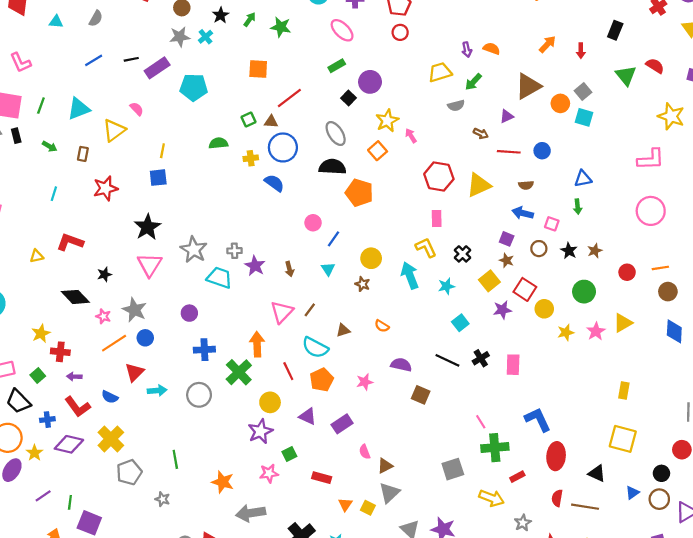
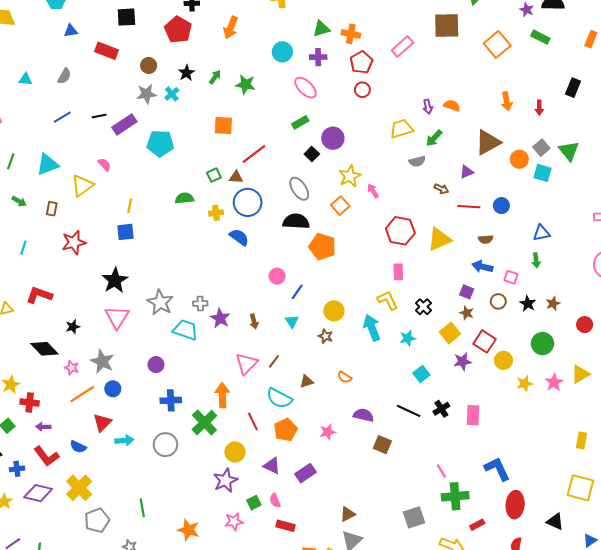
orange arrow: (547, 44) -> (507, 101), turned 126
green triangle: (626, 75) -> (569, 151), moved
pink semicircle: (365, 452) -> (275, 500), moved

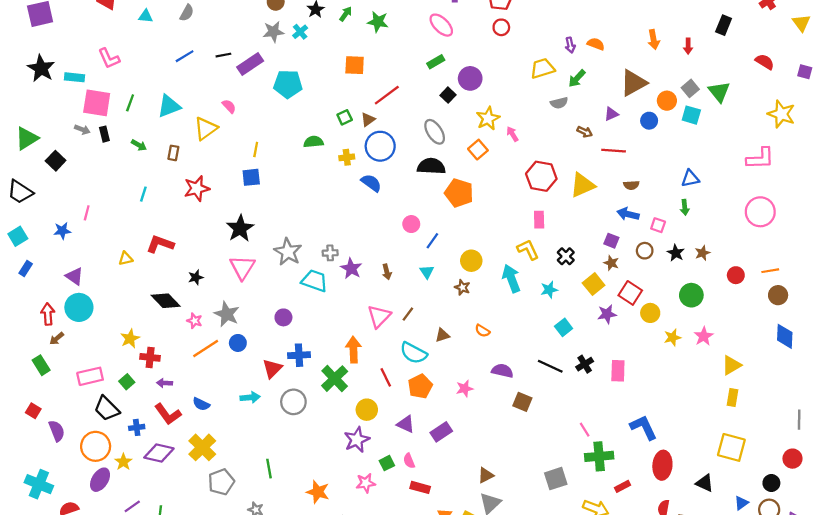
brown triangle: (236, 177) -> (368, 120), turned -40
blue circle: (501, 206) -> (649, 121), moved
yellow triangle: (580, 374) -> (731, 365), moved
red triangle: (102, 423) -> (272, 369), moved

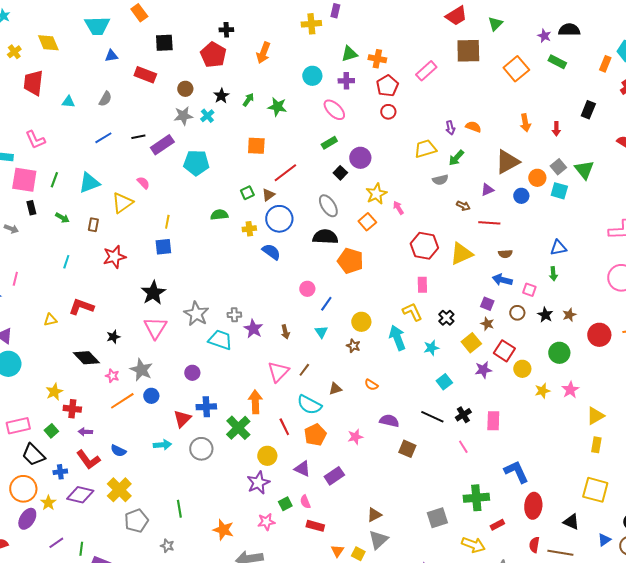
gray arrow: (82, 130) -> (11, 229), moved
red circle: (736, 275) -> (599, 335), size x1.5
pink line: (585, 430) -> (463, 447), moved

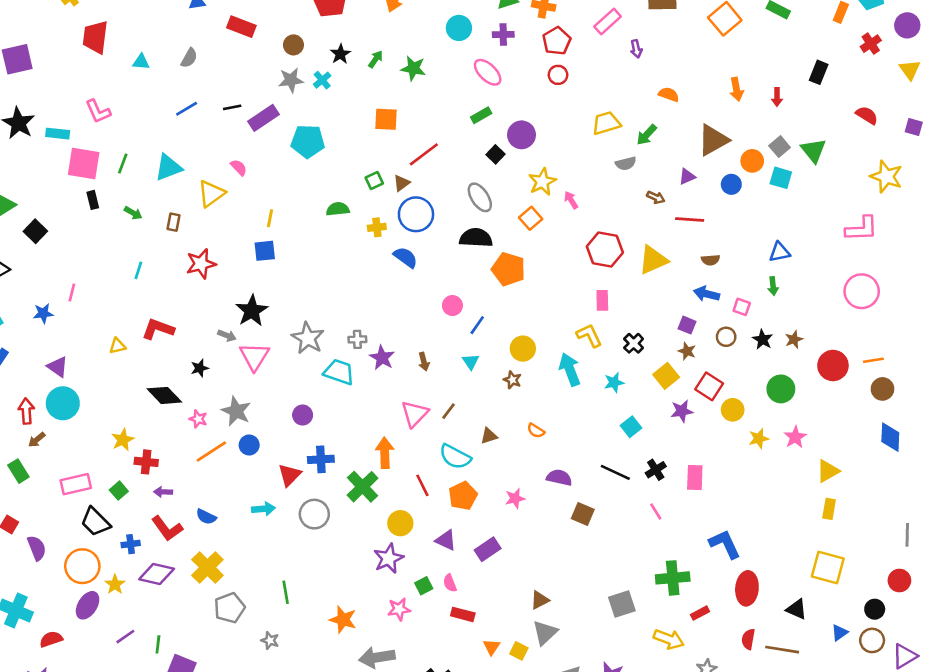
purple arrow: (450, 128) -> (636, 49), moved
gray arrow: (11, 229) -> (227, 336), moved

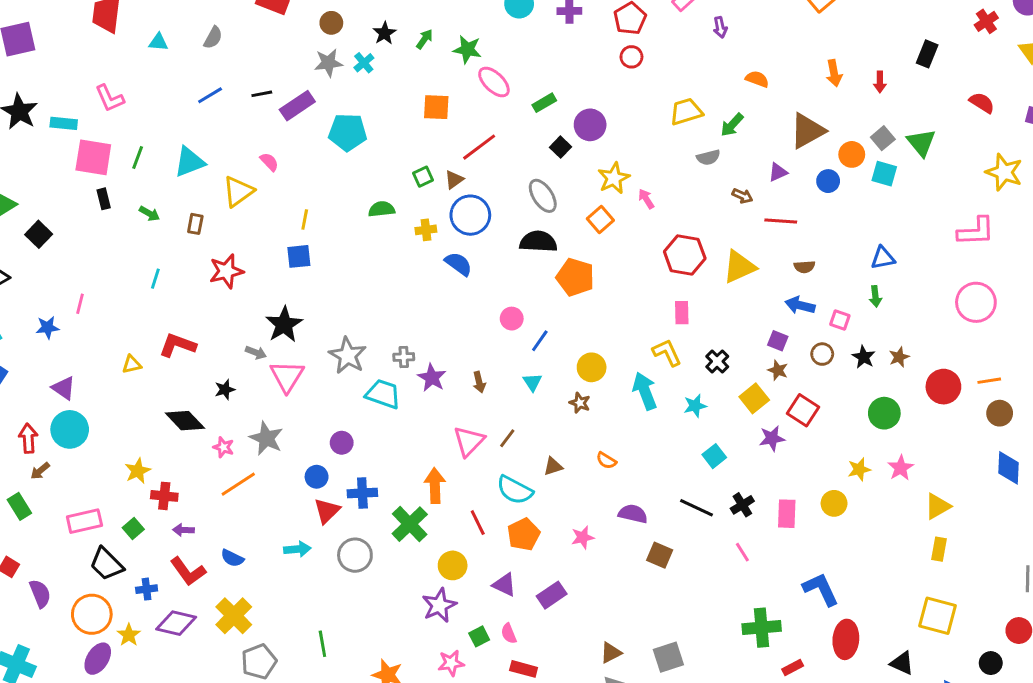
pink ellipse: (488, 72) -> (494, 82), moved
yellow circle: (733, 410) -> (834, 503), moved
blue circle: (249, 445) -> (317, 477), moved
gray square: (622, 604) -> (668, 657), moved

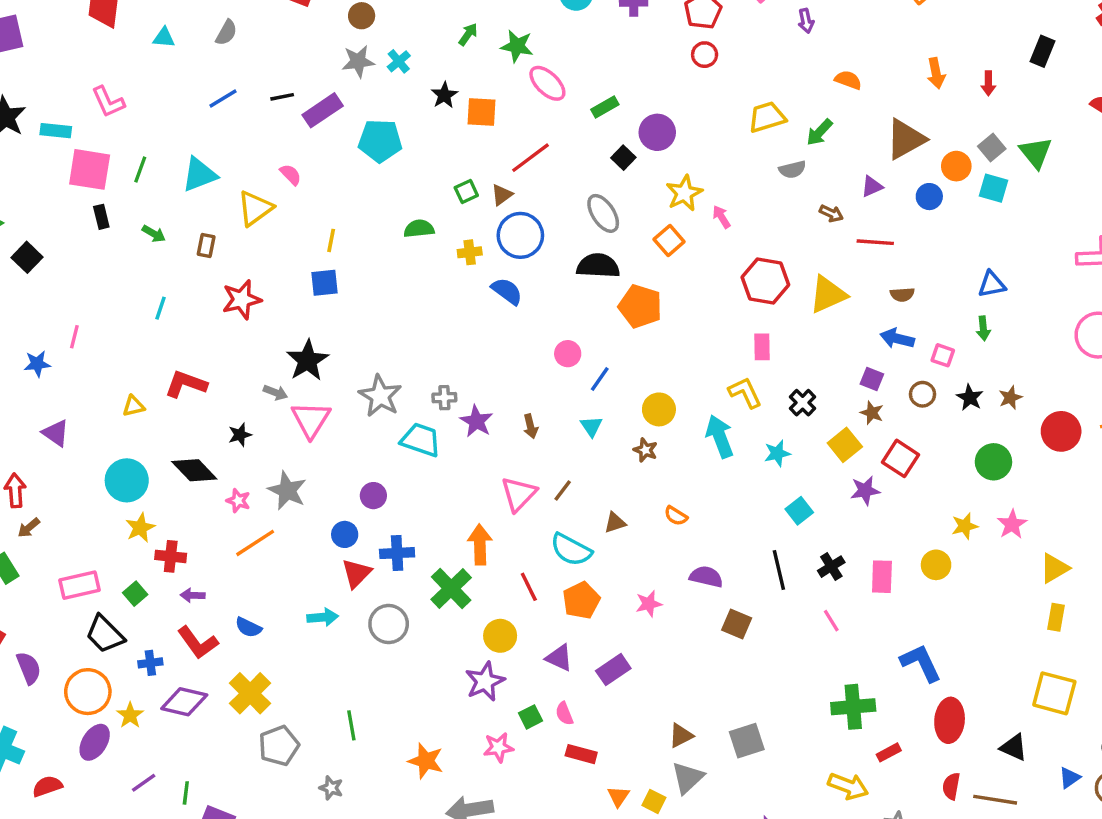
black star: (385, 33) -> (444, 95), moved
cyan circle: (70, 429) -> (127, 480), moved
black line: (697, 508) -> (779, 570), turned 52

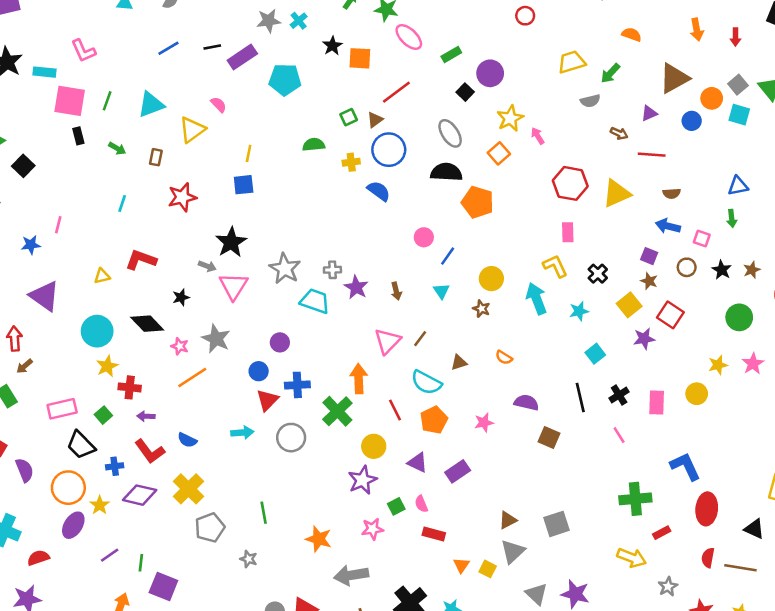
purple triangle: (56, 433) -> (45, 296), size x1.5

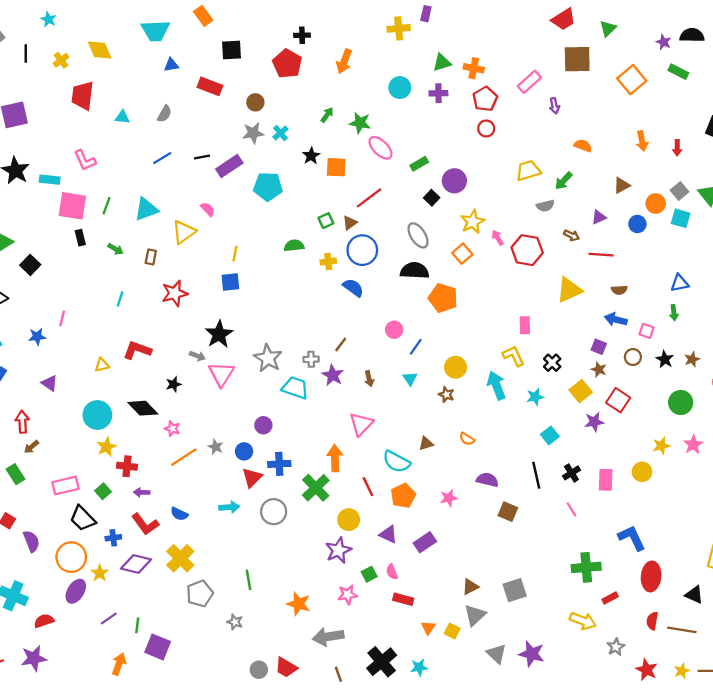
brown triangle: (674, 78) -> (622, 185), size x0.6
red hexagon: (570, 183) -> (527, 250), moved
purple triangle: (45, 296) -> (50, 383), size x0.6
gray star: (216, 339) -> (216, 447), moved, size x0.6
brown line: (420, 339) -> (341, 345), moved

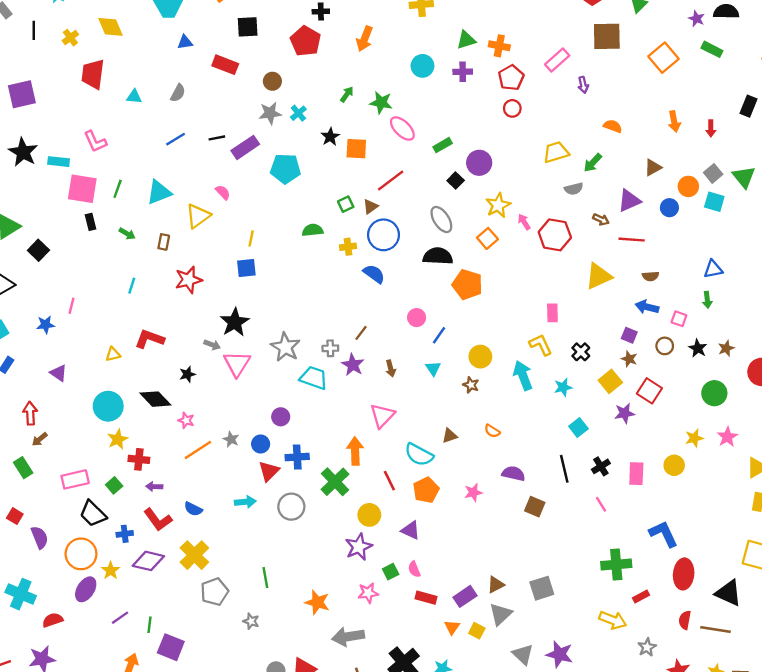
purple triangle: (599, 217) -> (629, 201), size x1.5
purple rectangle: (425, 542) -> (465, 596), moved
black triangle: (694, 595) -> (729, 593), size x1.4

